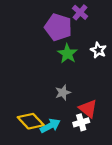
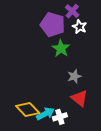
white star: (98, 50) -> (79, 27), moved
gray star: (63, 93) -> (74, 76), moved
white cross: (81, 122) -> (60, 117), moved

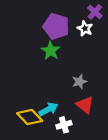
purple cross: (72, 11) -> (95, 12), moved
green star: (61, 48) -> (51, 51), moved
cyan arrow: (45, 114) -> (48, 109), moved

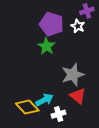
purple cross: (95, 12) -> (87, 11), turned 32
gray star: (79, 82) -> (73, 75), size x1.6

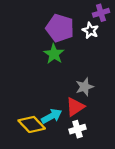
gray star: (73, 75) -> (84, 87), size x0.7
red triangle: (78, 96) -> (75, 107), moved, turned 48
white cross: (59, 114) -> (77, 129), moved

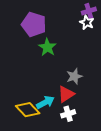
purple pentagon: (60, 28) -> (34, 24), moved
white star: (90, 30) -> (87, 22), moved

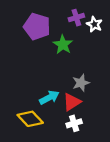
purple cross: (89, 11) -> (76, 18), moved
green star: (47, 47) -> (63, 45), moved
cyan arrow: (45, 102) -> (49, 97), moved

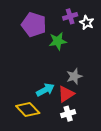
green star: (63, 45) -> (58, 41), turned 30

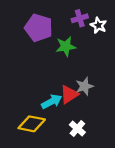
red triangle: (66, 94) -> (69, 95), moved
yellow diamond: (28, 110) -> (32, 124), turned -35
white cross: (68, 114) -> (77, 129), turned -32

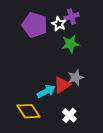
white star: (99, 25) -> (59, 24), moved
green star: (66, 46) -> (70, 44), moved
yellow diamond: (32, 124) -> (28, 111), turned 45

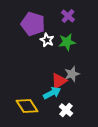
purple cross: (71, 17) -> (68, 16), turned -32
white star: (59, 24) -> (47, 40), moved
cyan arrow: (46, 91) -> (52, 93), moved

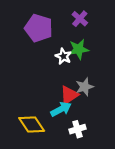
white star: (47, 40) -> (63, 56), moved
white cross: (66, 110) -> (77, 129), turned 32

